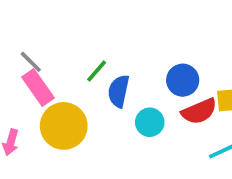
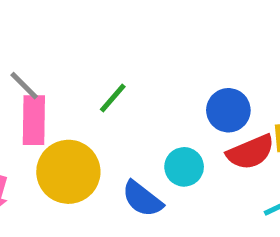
pink rectangle: (38, 87) -> (34, 120), turned 36
blue semicircle: (119, 91) -> (142, 199), moved, turned -64

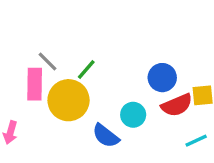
gray line: (24, 86) -> (47, 61), moved
yellow circle: (68, 172) -> (69, 100), moved

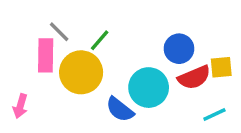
cyan circle: (133, 115) -> (149, 88), size x1.5

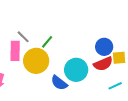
blue circle: (179, 49) -> (104, 47), moved

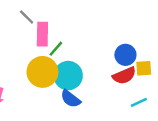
gray line: (23, 37) -> (27, 17), moved
pink rectangle: (15, 51) -> (42, 34), moved
cyan circle: (76, 70) -> (68, 76), moved

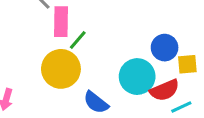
cyan circle: (68, 76) -> (137, 77), moved
red semicircle: (124, 76) -> (165, 90), moved

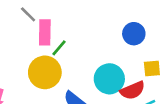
blue circle: (165, 48) -> (134, 34), moved

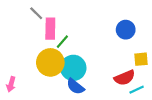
cyan circle: (109, 79) -> (73, 68), moved

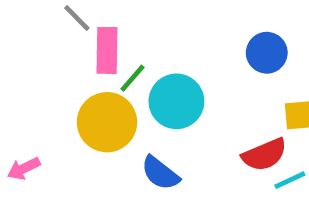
cyan circle: (73, 68) -> (176, 101), moved
pink arrow: (11, 84) -> (24, 168), turned 48

